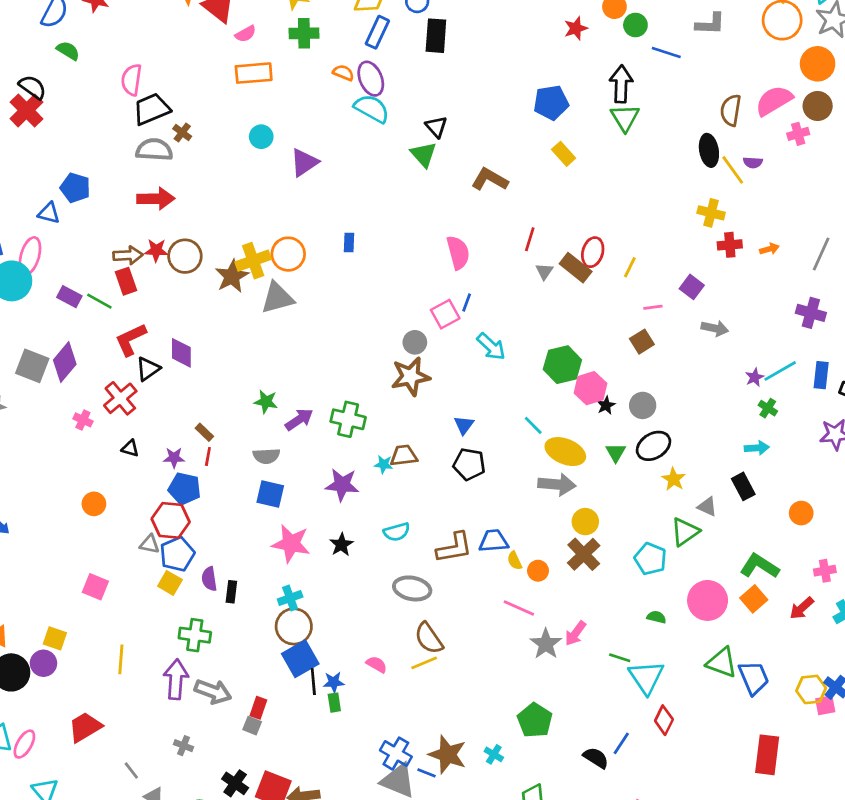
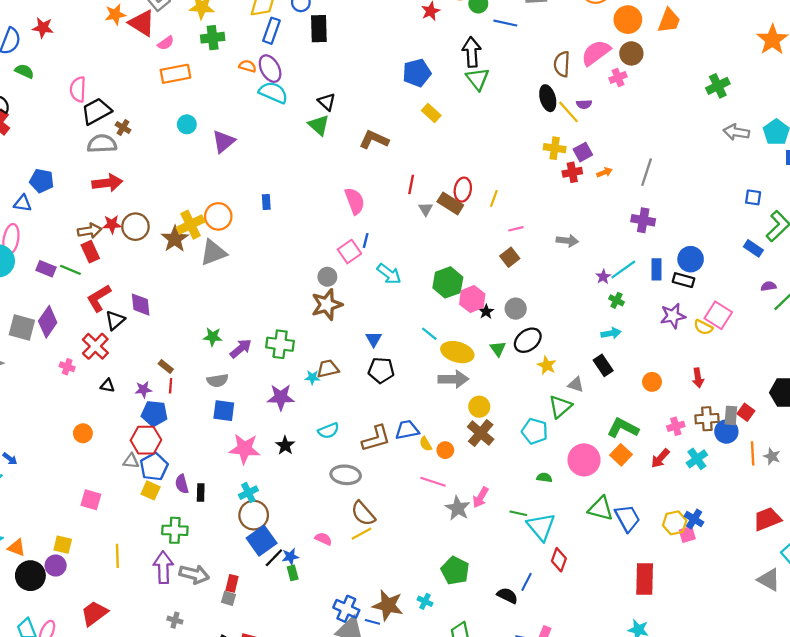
purple square: (692, 287) -> (583, 152), moved, turned 30
black line: (313, 681) -> (274, 558), turned 55

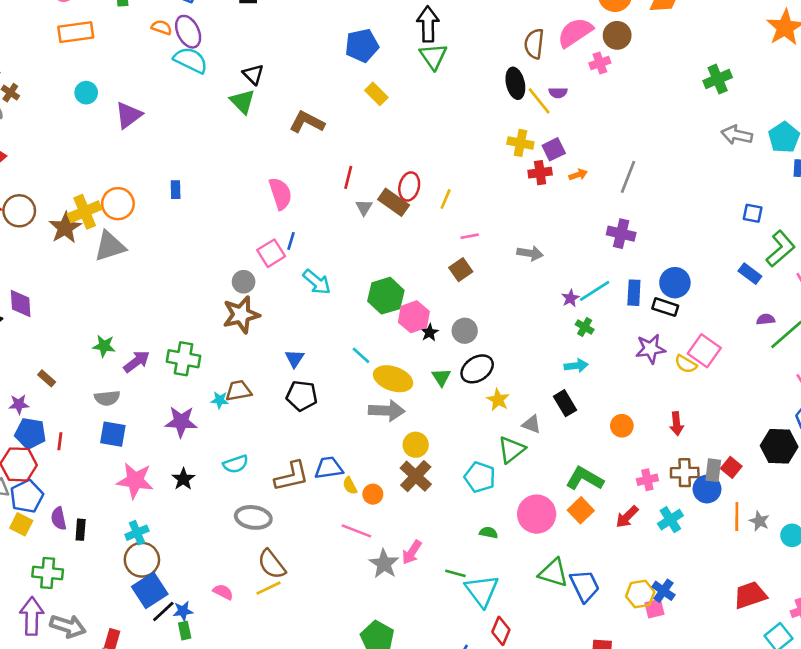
red line: (171, 386) -> (60, 441), moved

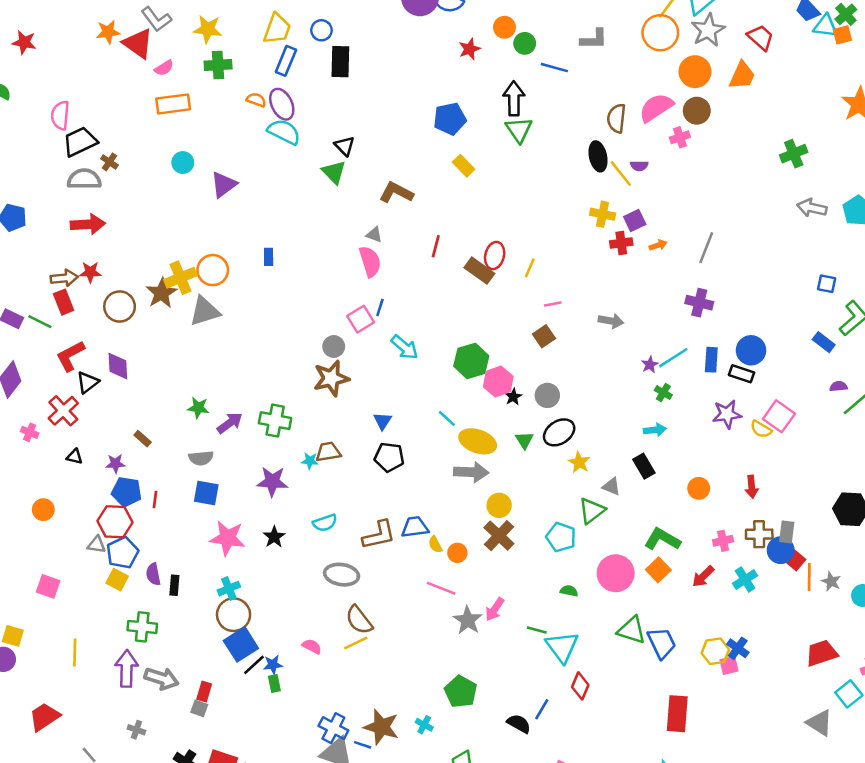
gray triangle: (364, 207) -> (374, 235), moved, turned -42
brown circle: (19, 211) -> (120, 306), moved
red square: (731, 467) -> (795, 560), moved

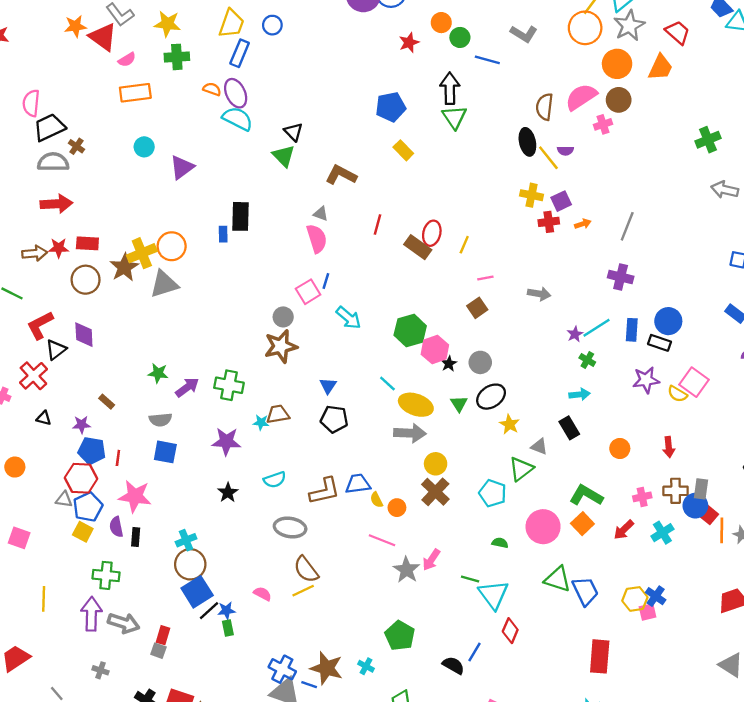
gray L-shape: (594, 39) -> (524, 34), turned 32
black rectangle: (340, 62) -> (240, 216), moved
red rectangle: (64, 302) -> (87, 243), moved, turned -65
pink star: (227, 538) -> (135, 496), moved

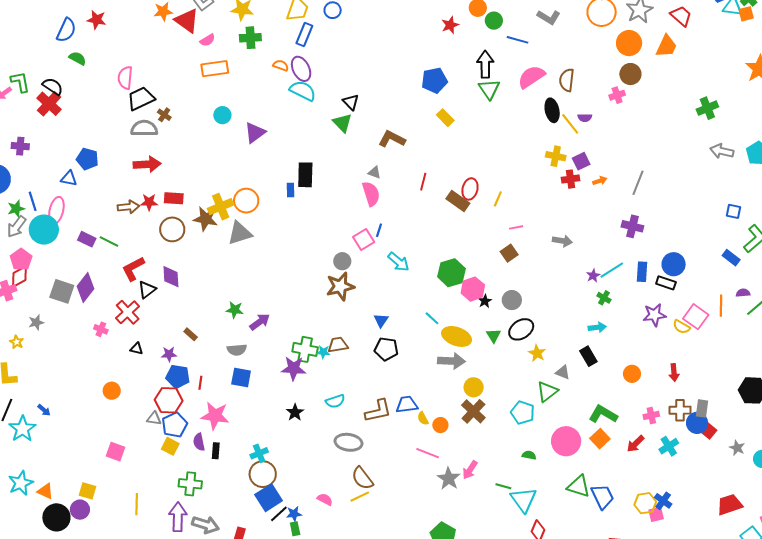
pink semicircle: (581, 97) -> (531, 77), moved
brown star: (124, 267) -> (206, 219), turned -30
green cross: (229, 385) -> (305, 349), moved
orange line: (722, 530) -> (721, 306), moved

